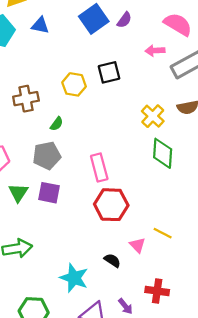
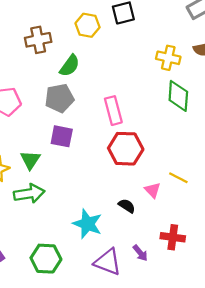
yellow cross: (153, 116) -> (168, 58), turned -30
green semicircle: (57, 124) -> (70, 66), size x1.5
green triangle: (18, 193) -> (30, 160), moved

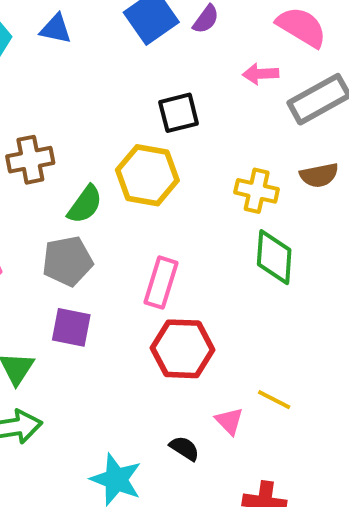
yellow hexagon: (87, 25) -> (147, 175), moved, size x1.4
pink rectangle: (113, 111) -> (161, 283), turned 32

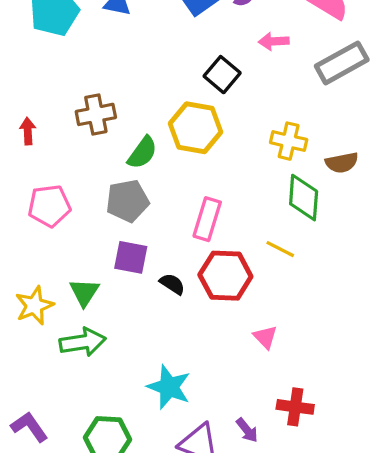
pink arrow: (261, 74) -> (274, 41), moved
black square: (179, 113) -> (222, 75), turned -36
brown semicircle: (319, 175) -> (342, 163), moved
yellow line: (274, 400) -> (280, 249), moved
black semicircle: (184, 448) -> (172, 284), moved

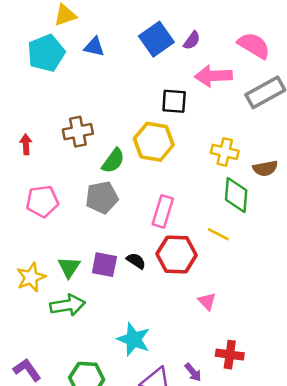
pink arrow: (274, 41) -> (213, 76), size x1.6
black square: (222, 75) -> (174, 101), turned -36
purple square: (131, 257) -> (104, 265), moved

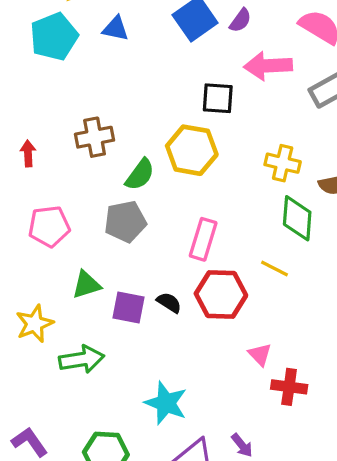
green triangle: (69, 267) -> (86, 285), moved, turned 40
red cross: (230, 355) -> (289, 387), moved

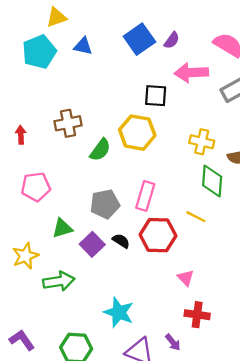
gray pentagon: (125, 222) -> (105, 204), moved
purple square: (129, 307) -> (92, 244), turned 35
red cross: (289, 387) -> (197, 315), moved

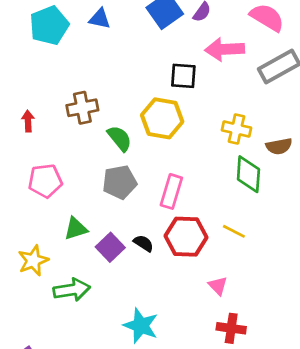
green semicircle: (100, 150) -> (120, 138), turned -75
gray pentagon: (105, 204) -> (120, 182), moved
yellow line: (196, 217) -> (234, 231), moved

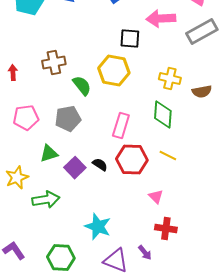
green diamond: (248, 174) -> (163, 115), moved
gray pentagon: (120, 182) -> (68, 119), moved

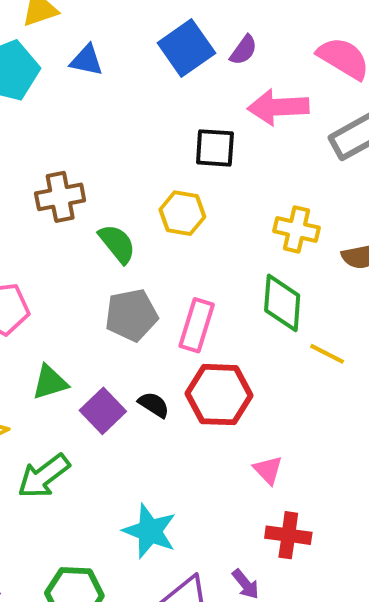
yellow hexagon: (114, 71) -> (182, 213), size x0.7
gray pentagon: (68, 119) -> (131, 315), moved
yellow line: (168, 156) -> (327, 354), moved
green arrow: (46, 200) -> (44, 476), turned 152

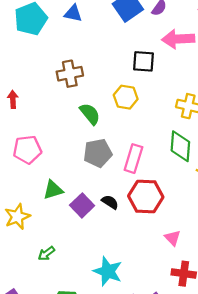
brown cross: (60, 197) -> (70, 74), moved
green arrow: (44, 476) -> (46, 253), moved, size x0.6

